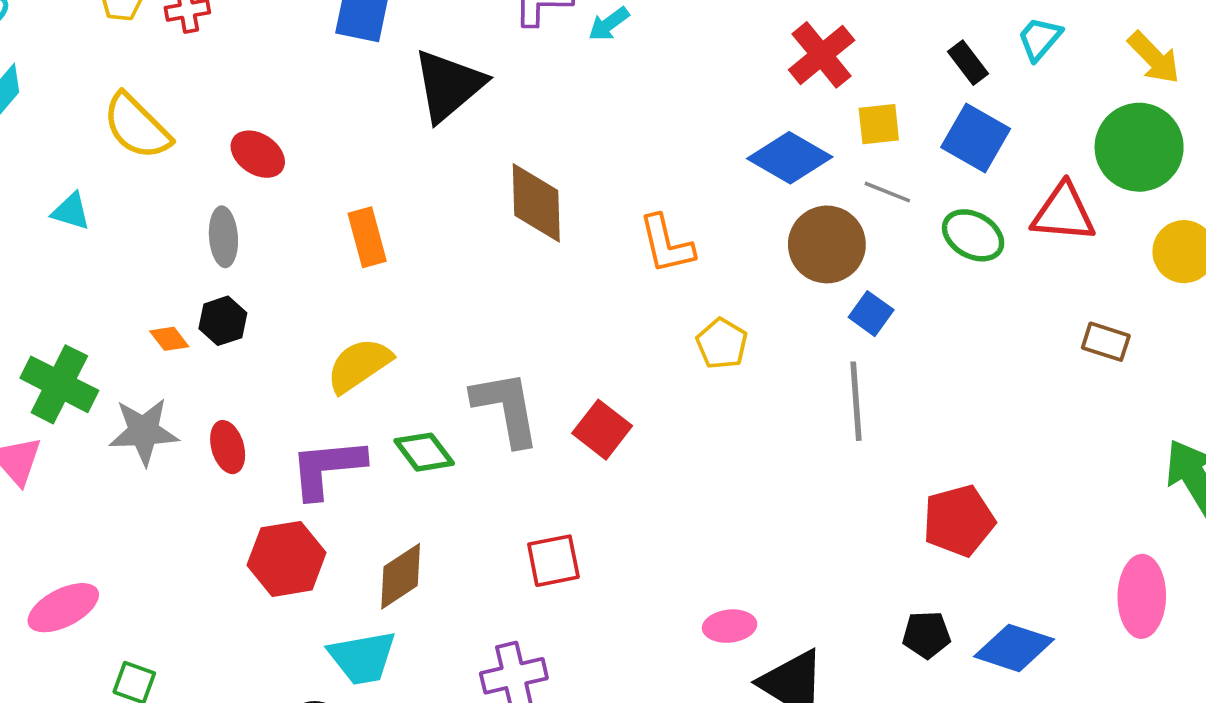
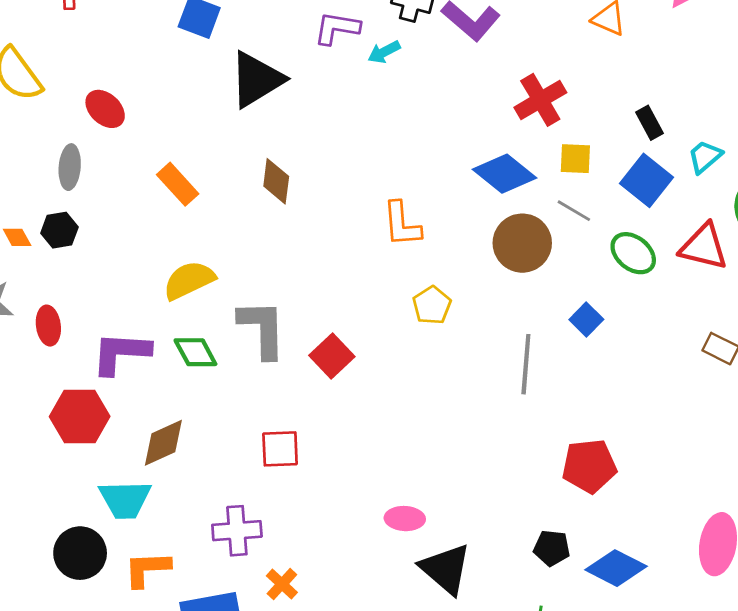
cyan trapezoid: (1040, 39) -> (705, 157), moved
brown diamond: (536, 203) -> (276, 181), moved, size x0.7
orange rectangle: (367, 237) -> (178, 184), turned -36
blue square: (871, 314) -> (586, 319), moved
yellow semicircle: (359, 365) -> (189, 280), moved

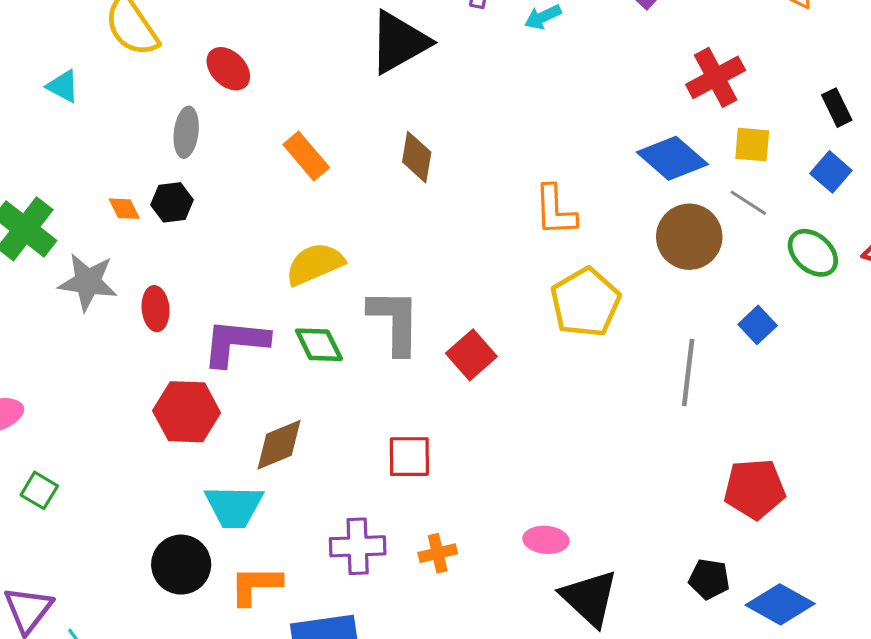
blue square: (646, 180) -> (831, 172), size x0.7
yellow pentagon: (432, 305) -> (585, 302), size x1.6
orange cross: (282, 584) -> (438, 553), moved, turned 32

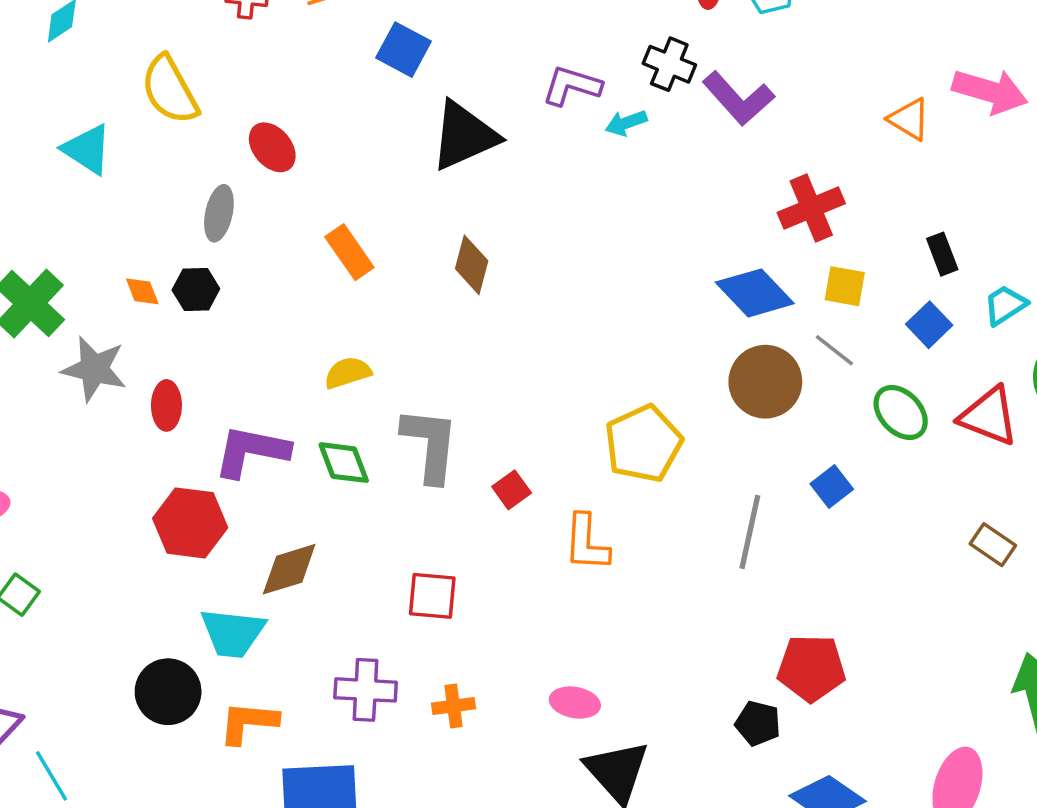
cyan triangle: (63, 86) -> (87, 149), size x1.4
orange L-shape: (555, 210) -> (587, 543), moved
yellow semicircle: (315, 264) -> (348, 373), size x0.7
red square: (471, 355) -> (512, 490), size x0.7
black pentagon: (709, 579) -> (758, 723), moved

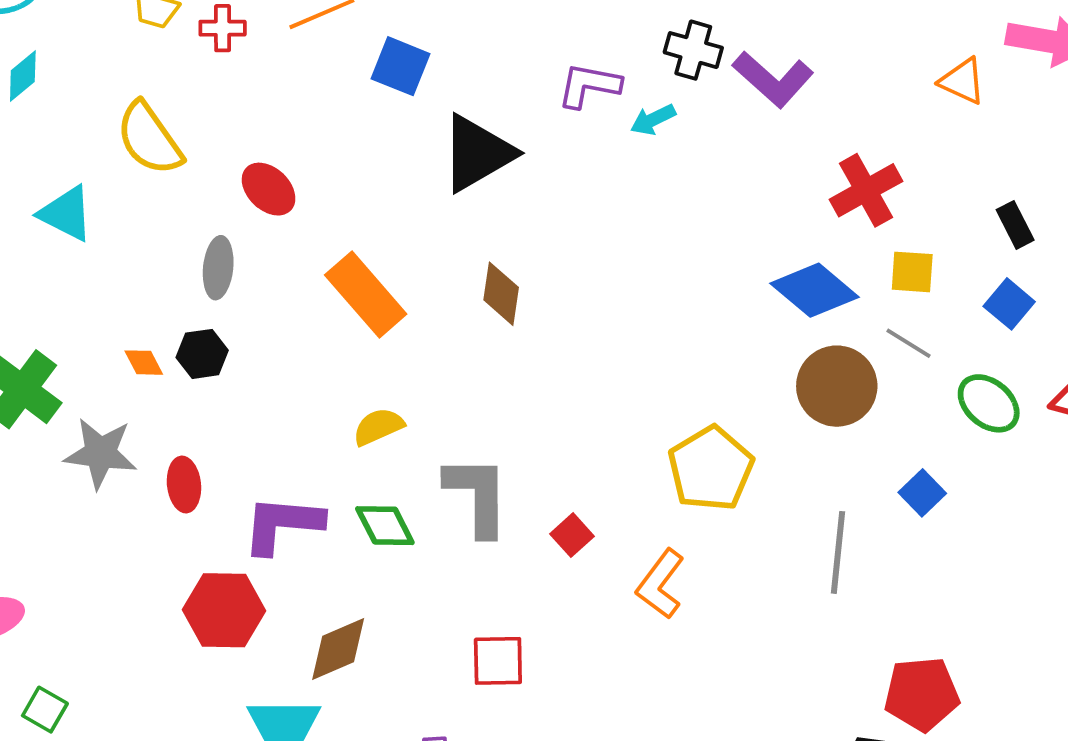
orange rectangle: (349, 252) -> (366, 295), size x1.4
orange L-shape: (587, 543) -> (660, 584), turned 40

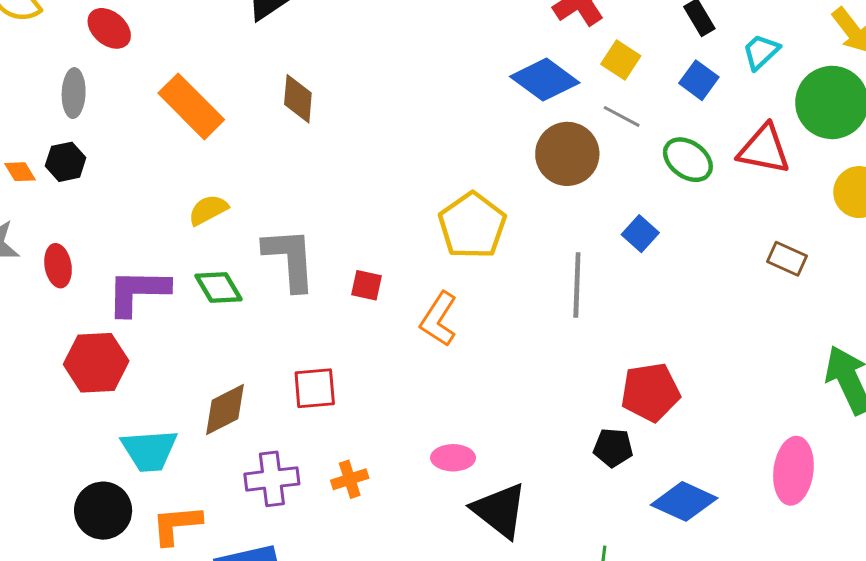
yellow square: (912, 272) -> (621, 60), turned 33
red square: (572, 535) -> (366, 285), turned -32
brown diamond: (338, 649) -> (225, 409), moved

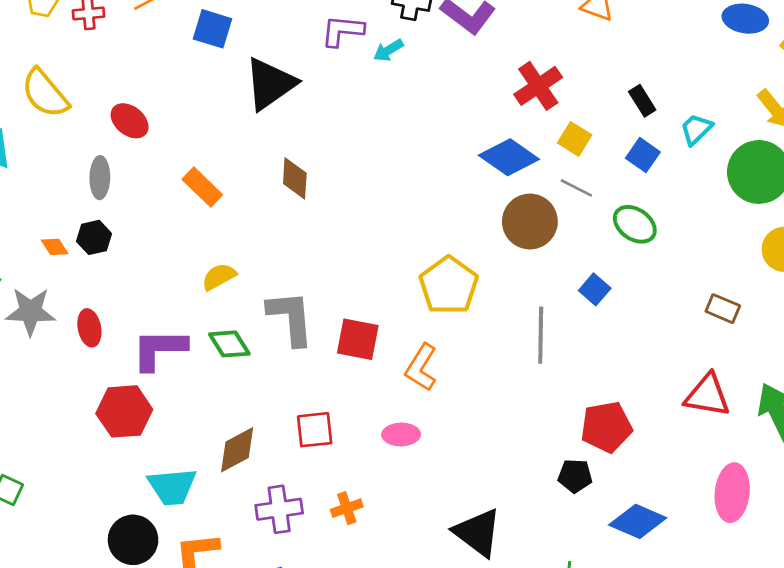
orange rectangle: (191, 106) -> (202, 187), size x0.7
red triangle: (764, 149) -> (707, 395), moved
red square: (366, 285) -> (358, 339), size x1.6
pink ellipse: (453, 458) -> (401, 434), moved

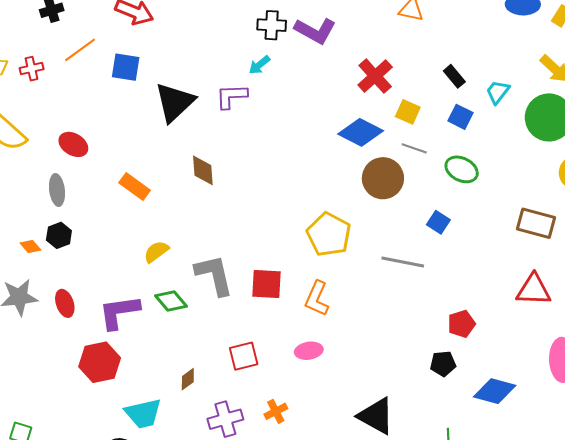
purple L-shape: (342, 31) -> (231, 96), moved
brown rectangle: (723, 309) -> (536, 223), size x1.5
gray line: (541, 335) -> (403, 262), turned -72
red pentagon: (606, 427) -> (461, 324), size x0.7
brown diamond: (237, 450) -> (188, 379), size x0.6

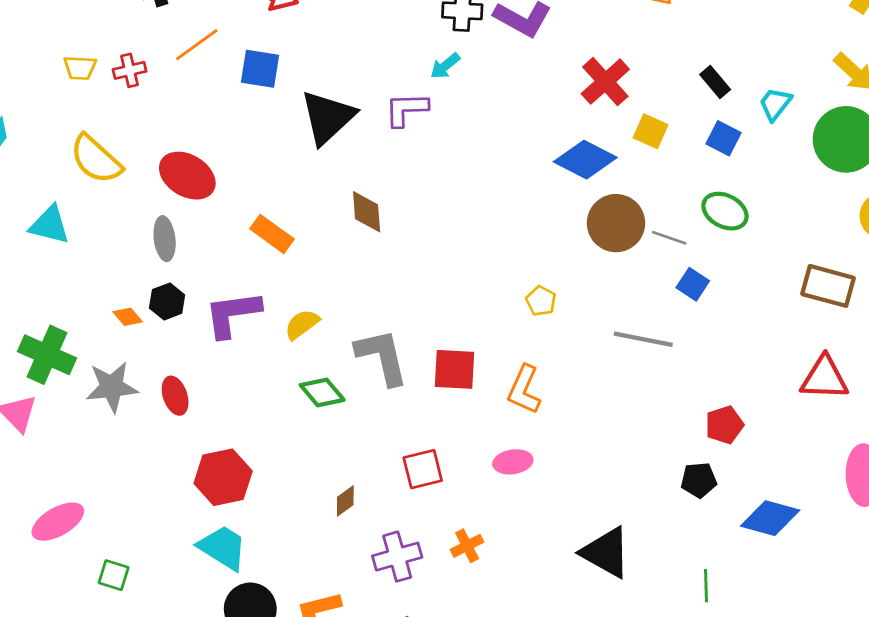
red ellipse: (73, 144) -> (187, 176), size x1.4
gray line: (414, 148) -> (669, 238), moved
yellow pentagon: (329, 234) -> (541, 301), size x0.5
purple L-shape: (119, 312) -> (233, 314), moved
cyan trapezoid: (143, 413) -> (223, 548), moved, turned -135

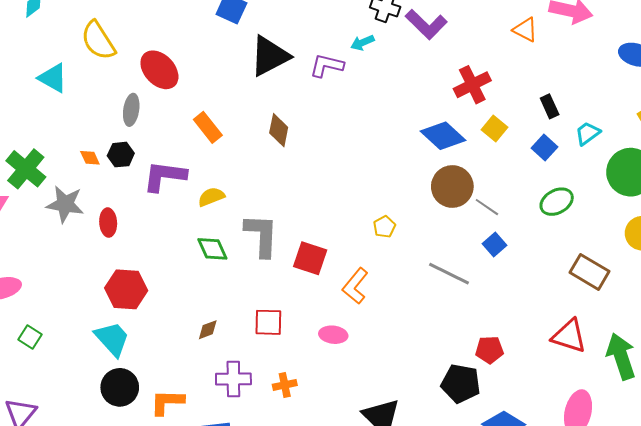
green ellipse: (725, 211) -> (557, 202), moved, turned -72
black pentagon: (699, 480) -> (461, 384), size x1.5

